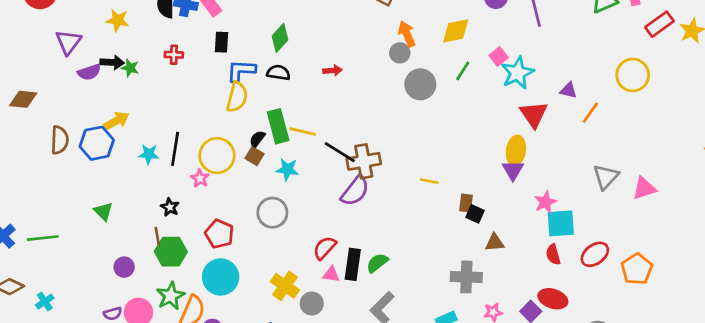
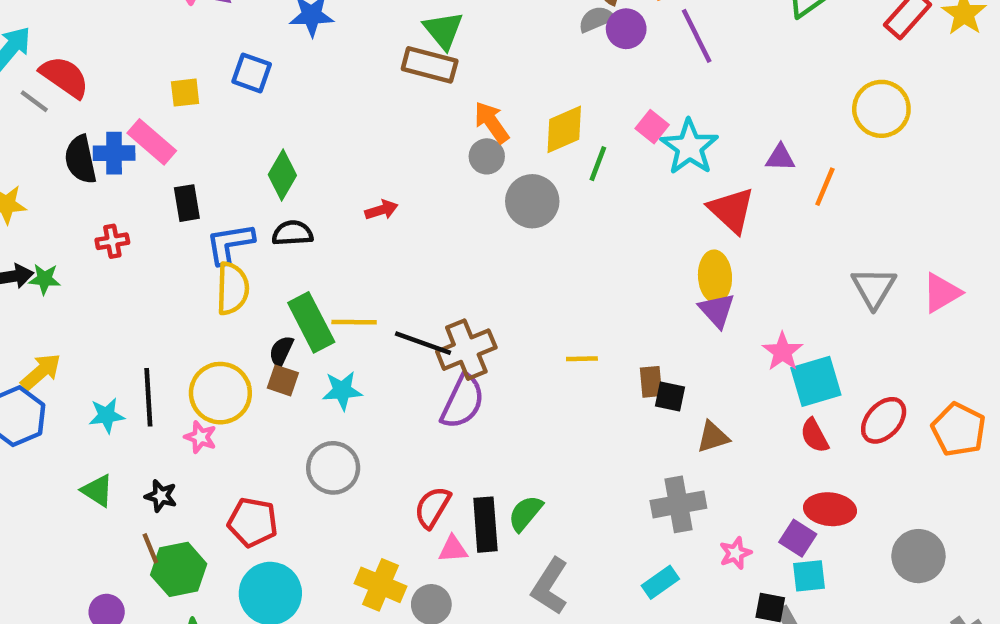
yellow diamond: (456, 31) -> (564, 129), moved
green triangle: (103, 211) -> (97, 490), moved

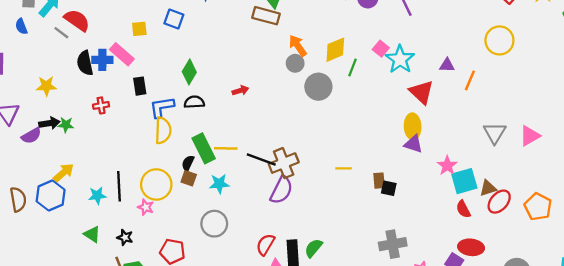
purple triangle: (717, 310) -> (413, 144), turned -30
brown triangle: (713, 437) -> (488, 188), moved

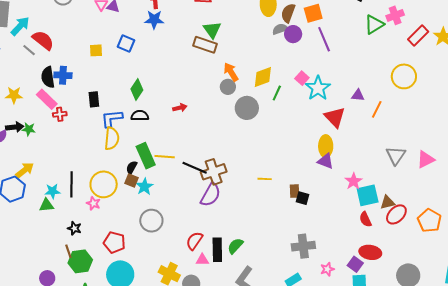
pink rectangle: (122, 54) -> (47, 99), moved
cyan star: (219, 184) -> (145, 187), moved, turned -30
green triangle: (92, 234) -> (46, 205), moved, turned -42

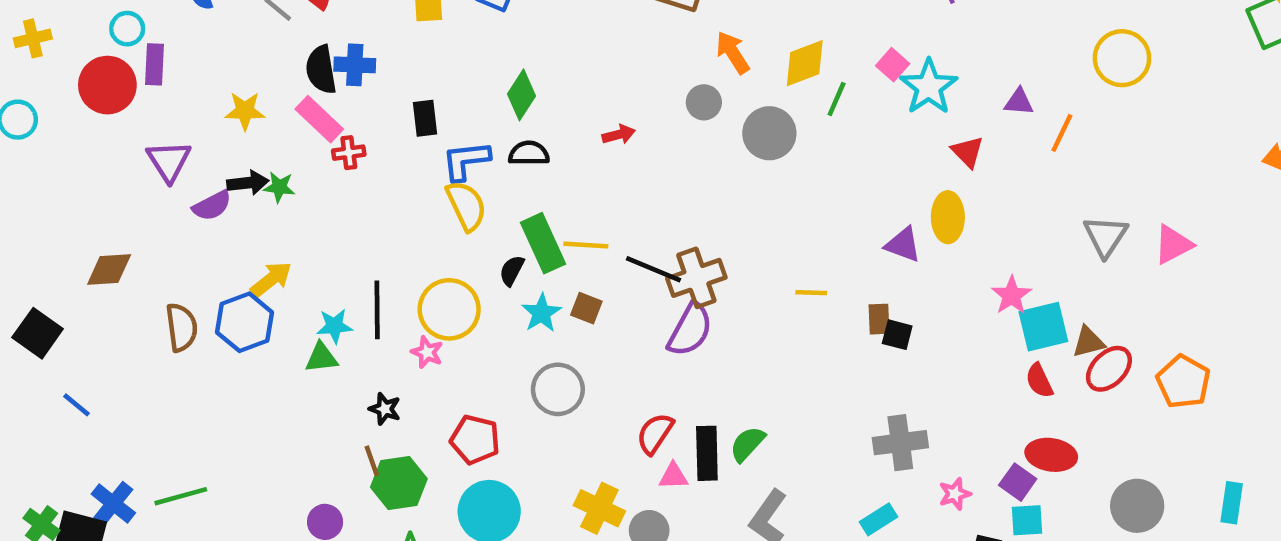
gray circle: (228, 87) -> (704, 102), moved
red triangle: (335, 117) -> (968, 152), size x0.7
yellow semicircle: (112, 138) -> (466, 206), turned -30
purple triangle: (326, 161) -> (903, 245), moved
brown square: (132, 181) -> (586, 308), moved

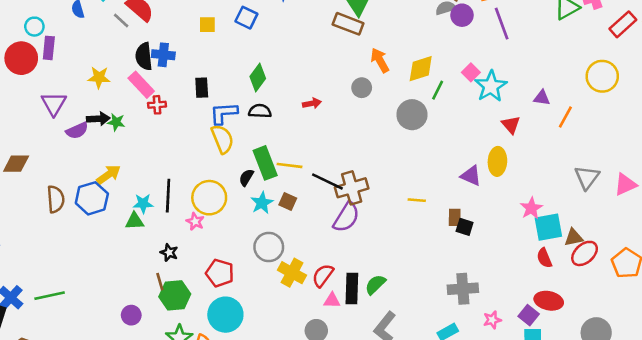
gray circle: (769, 133) -> (412, 115), moved
yellow cross: (599, 508) -> (292, 273), moved

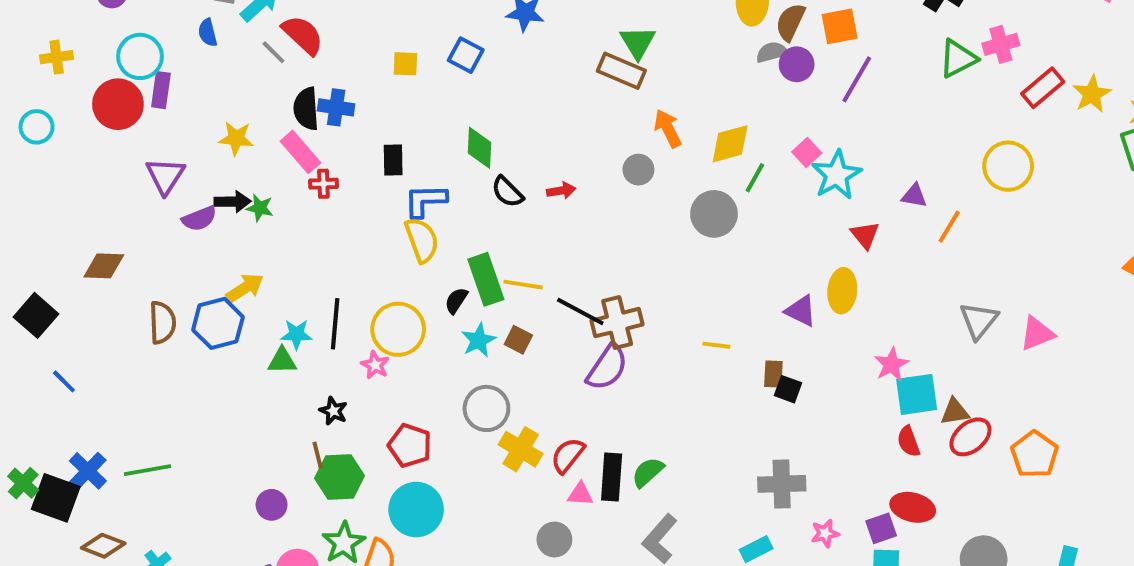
purple line: (502, 24) -> (857, 79), turned 48
cyan circle: (34, 27) -> (140, 56), size x1.5
green diamond: (258, 77) -> (480, 148), turned -36
black semicircle: (260, 111) -> (507, 192), moved, turned -140
purple square: (529, 315) -> (881, 528), turned 30

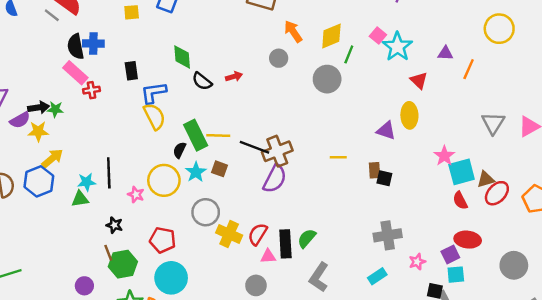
yellow star: (236, 138) -> (38, 131), moved
yellow circle: (398, 329) -> (164, 180), moved

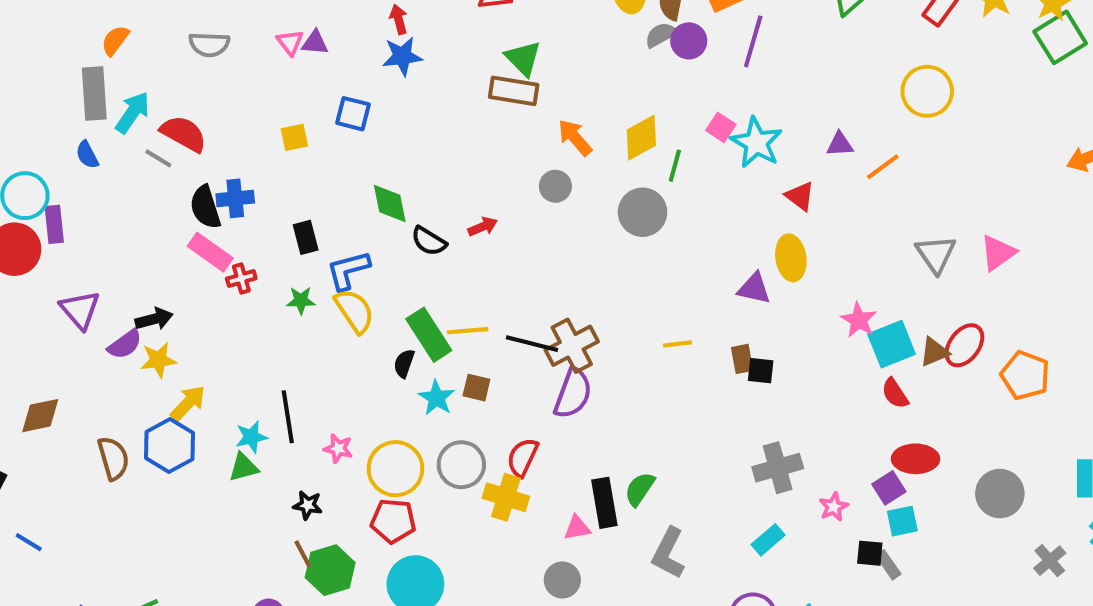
orange line: (469, 69) -> (883, 167), turned 36
green star: (55, 109) -> (301, 300), moved
yellow circle: (164, 180) -> (395, 469), moved
red ellipse: (497, 193) -> (964, 345), moved
red semicircle: (258, 234) -> (523, 457), moved

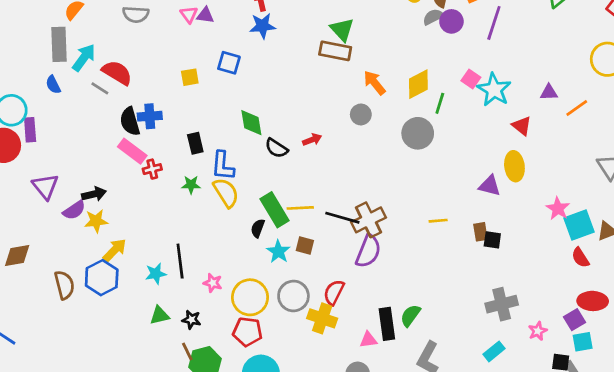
blue L-shape: (348, 270) -> (223, 166), turned -72
green triangle: (244, 467) -> (160, 315), moved

